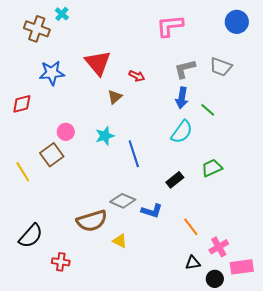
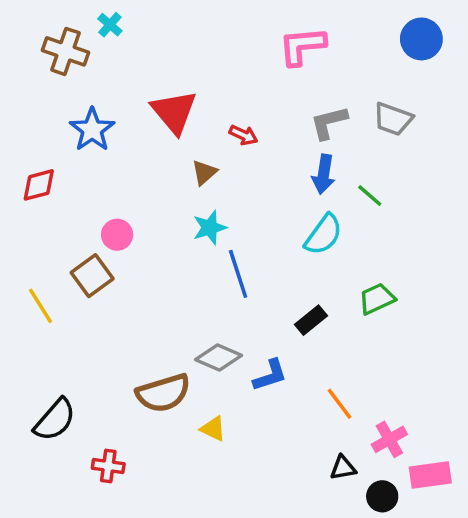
blue star: (52, 73) -> (92, 130), turned -30
cyan star: (105, 136) -> (210, 228), moved
blue L-shape: (152, 211) -> (270, 375), turned -35

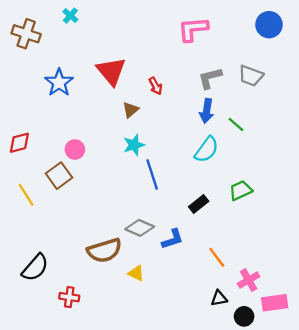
brown cross: (65, 51) -> (26, 34), moved
red arrow: (243, 135) -> (156, 86), turned 36
red diamond: (39, 185) -> (19, 143), moved

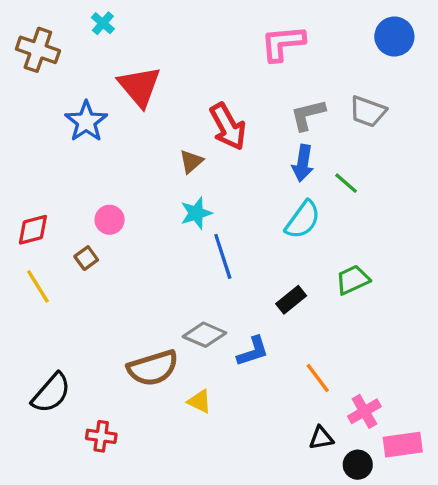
red triangle: (111, 71) -> (140, 86), moved
red arrow: (156, 86) -> (228, 126), size x1.8
red diamond: (19, 143) -> (33, 230), moved
brown square: (59, 176) -> (86, 258), size x0.6

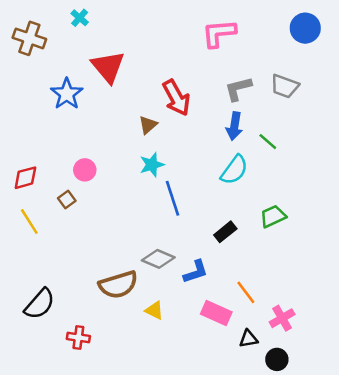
pink rectangle: (403, 445) -> (216, 313), moved, turned 32

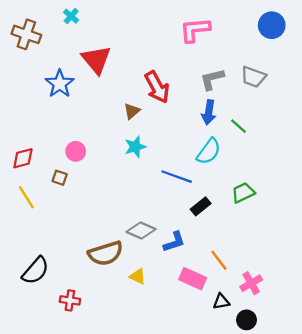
blue line: (172, 198) -> (177, 177), moved, turned -52
brown square: (67, 200) -> (60, 178), turned -35

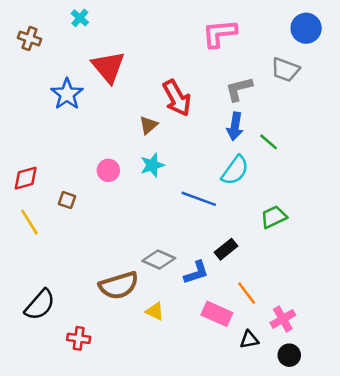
brown cross: (26, 34) -> (30, 39), size x0.7
gray trapezoid: (253, 77) -> (285, 70), moved
pink circle: (76, 151) -> (108, 170), moved
black rectangle: (201, 206) -> (226, 249), moved
black circle: (247, 320) -> (289, 355), moved

